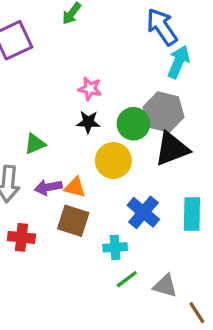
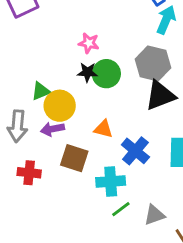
green circle: (133, 124) -> (106, 74), moved
yellow circle: (113, 161) -> (60, 106), moved
orange triangle: (75, 187) -> (103, 129), moved
cyan cross: (115, 247) -> (111, 181), size x1.4
gray triangle: (165, 286) -> (154, 215), turned -35

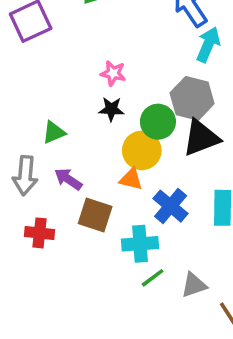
green circle: (106, 74) -> (158, 122), moved
yellow circle: (60, 106) -> (142, 150), moved
purple arrow: (52, 129) -> (68, 179), turned 45

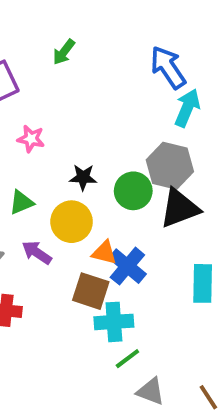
pink star: (113, 73) -> (31, 139), moved
yellow circle: (142, 150) -> (72, 222), moved
blue cross: (171, 206) -> (127, 266), moved
brown square: (95, 215) -> (91, 291), moved
gray triangle: (194, 285) -> (151, 391), moved, turned 40

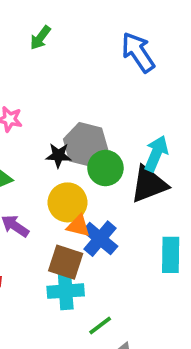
cyan arrow: (187, 108) -> (156, 154), moved
gray hexagon: (170, 166) -> (86, 145), moved
yellow circle: (72, 222) -> (67, 202), moved
cyan cross: (114, 322) -> (66, 291), moved

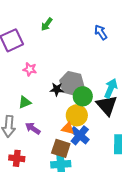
blue arrow: (138, 52) -> (101, 32), size x0.7
black triangle: (149, 184) -> (107, 105), turned -50
yellow circle: (67, 202) -> (77, 115), moved

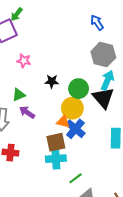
green arrow: (47, 24) -> (17, 14), moved
gray hexagon: (72, 83) -> (103, 55), moved
purple arrow: (33, 128) -> (27, 112), moved
brown square: (61, 148) -> (56, 142), turned -30

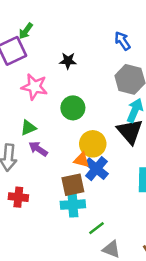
pink star: (24, 61) -> (34, 87), size x1.5
black star: (52, 81) -> (68, 61), moved
green circle: (79, 89) -> (73, 108), moved

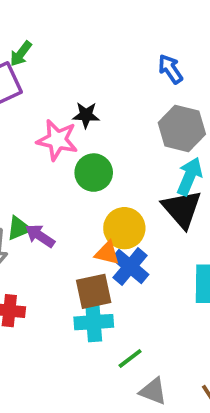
black star: (68, 61) -> (86, 115), moved
pink star: (34, 87) -> (57, 140), moved
green triangle: (28, 128) -> (19, 228), moved

